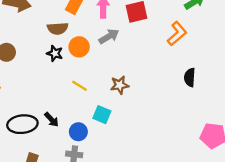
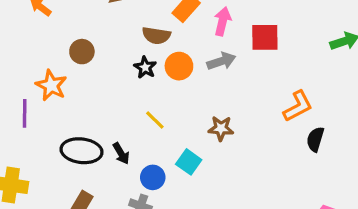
orange L-shape: (177, 34) -> (298, 106), moved
yellow line: (80, 86) -> (155, 120), moved

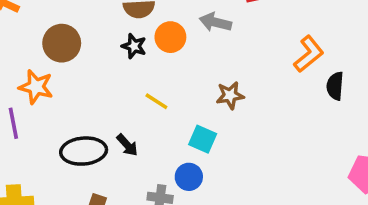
brown circle: (82, 52) -> (62, 43), size x1.4
gray arrow: (221, 61) -> (215, 22), turned -136
blue circle: (153, 177) -> (189, 177), moved

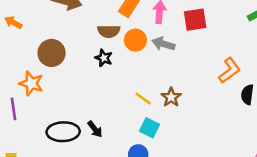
orange circle: (170, 37) -> (135, 40), moved
brown star: (230, 95) -> (171, 97), turned -30
yellow line: (156, 101) -> (143, 99), moved

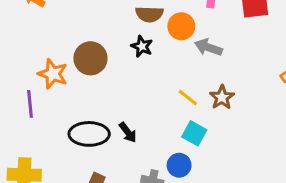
gray arrow: (163, 44) -> (208, 47), moved
brown circle: (52, 53) -> (90, 58), moved

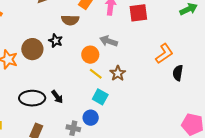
orange circle: (181, 26) -> (90, 55), moved
black star: (142, 46) -> (56, 41), moved

